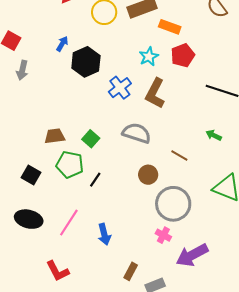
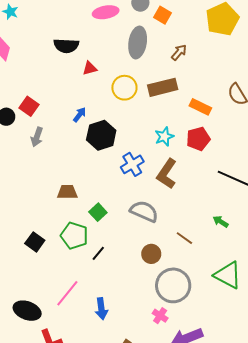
orange rectangle: (170, 27) -> (200, 107), moved
brown trapezoid: (55, 136) -> (67, 192), moved
black ellipse: (29, 219) -> (27, 311), moved

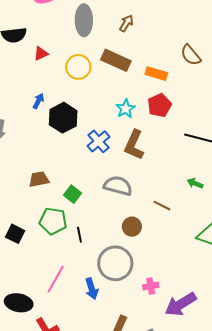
brown rectangle: (163, 87) -> (116, 60), turned 48
black line: (98, 253) -> (79, 235), turned -42
gray circle: (173, 285) -> (115, 263), moved
pink cross: (160, 316) -> (151, 286), turned -35

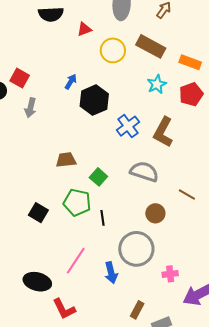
red triangle: (41, 54) -> (84, 29), moved
cyan star: (126, 109) -> (157, 84), moved

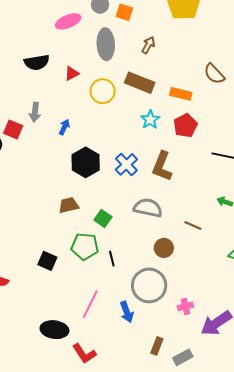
black hexagon: (94, 100) -> (86, 162), moved
gray arrow: (30, 108) -> (35, 112), moved

